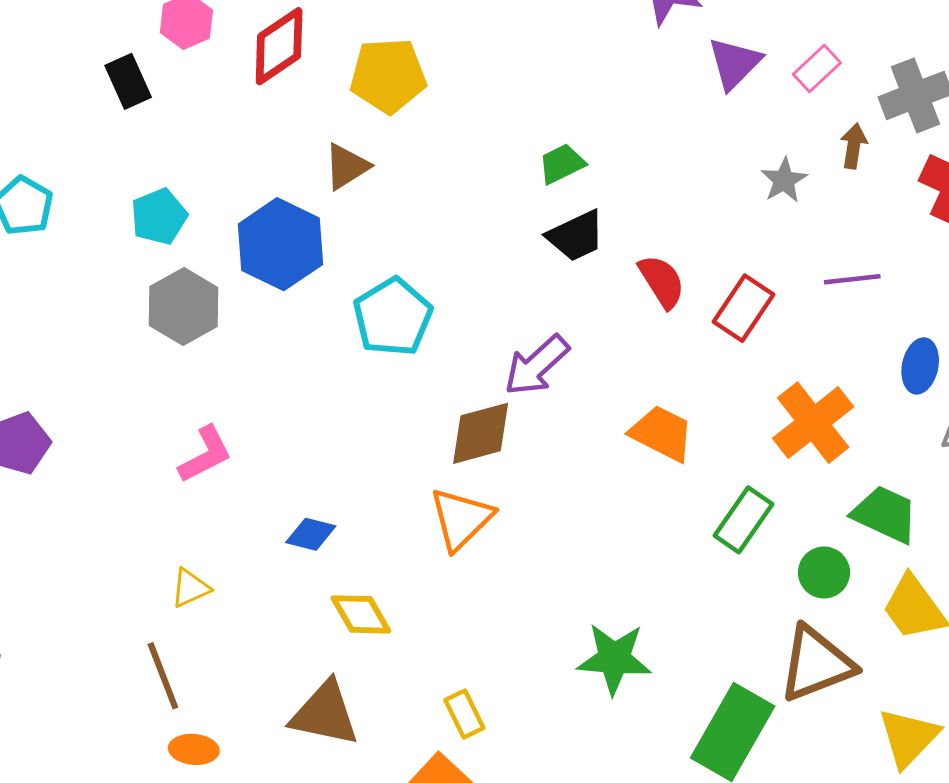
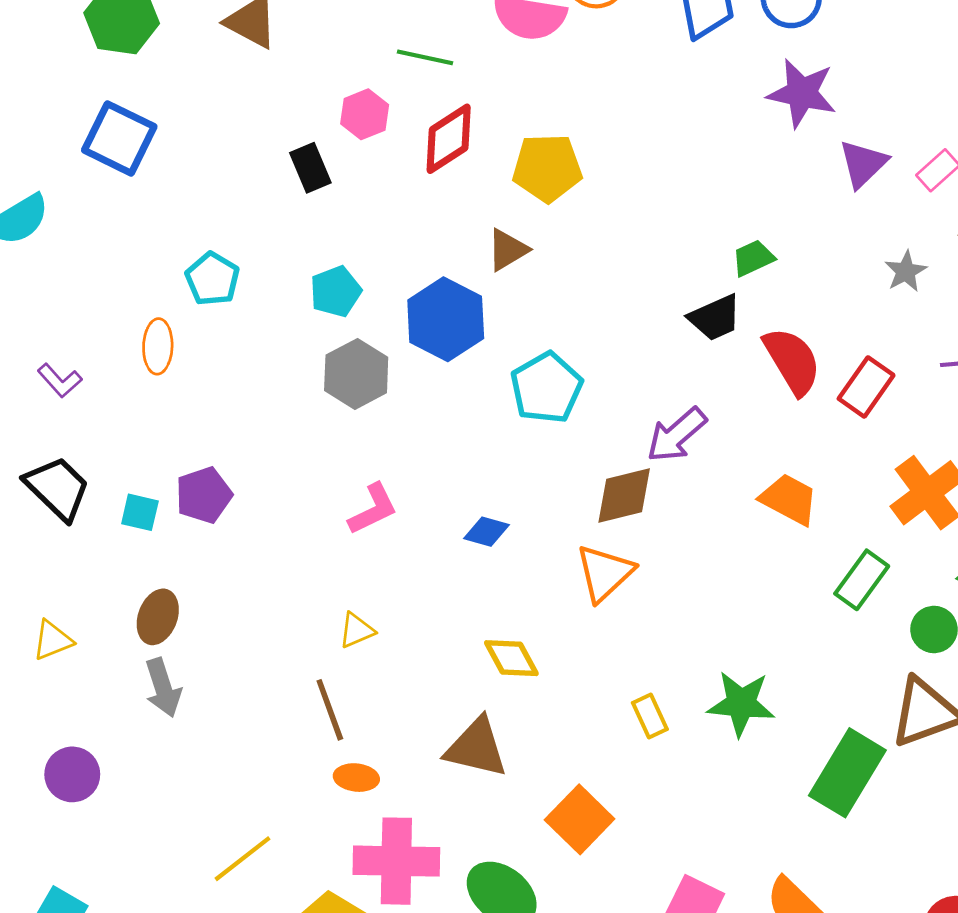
green trapezoid: (562, 164) -> (753, 258), moved
red semicircle: (662, 281) -> (792, 361), size x1.4
blue diamond: (311, 534) -> (486, 532), moved
yellow rectangle: (464, 714) -> (650, 716), moved

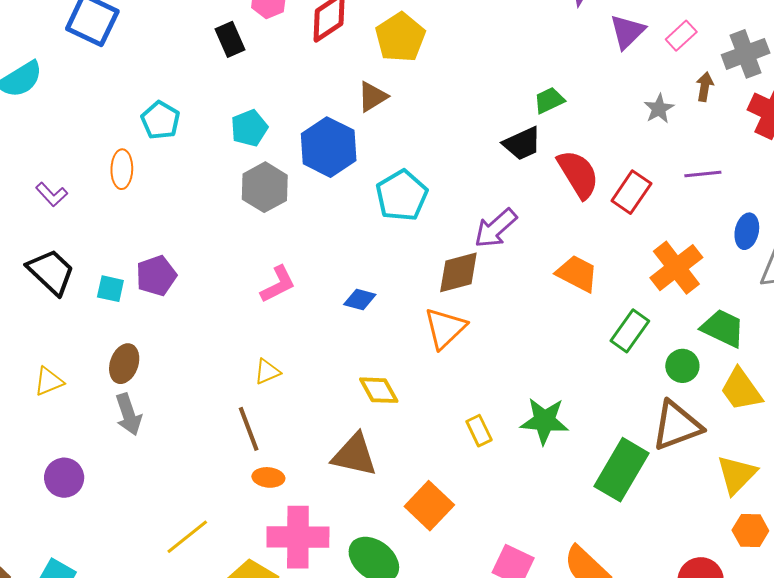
yellow pentagon: (547, 168) -> (400, 37), turned -30

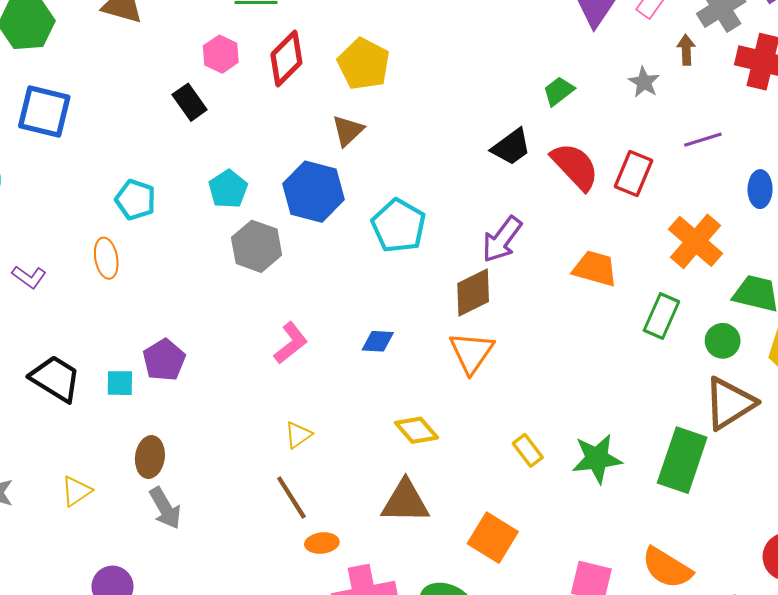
green trapezoid: (549, 100) -> (559, 91), moved
purple L-shape: (52, 194) -> (29, 277), moved
green star: (544, 421) -> (597, 459), moved

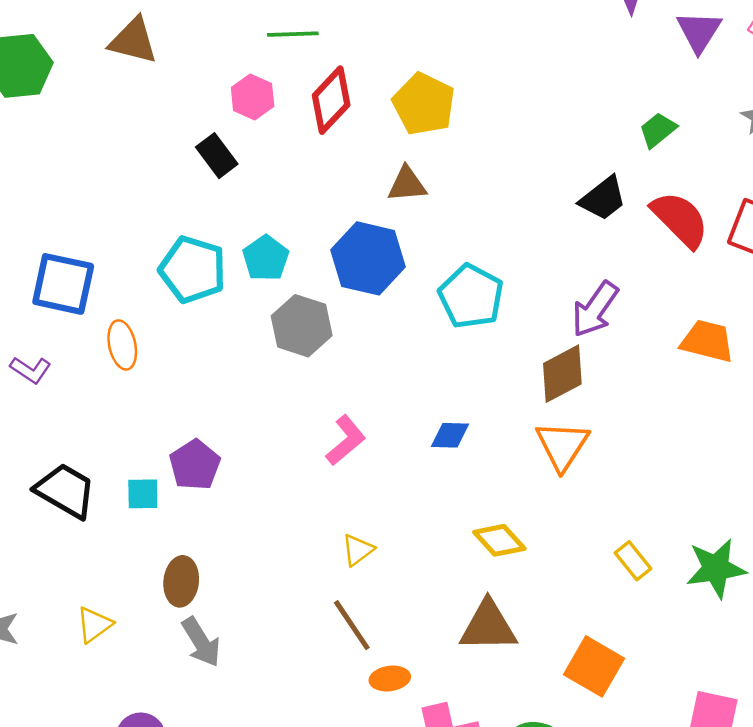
blue square: (44, 111) -> (63, 284), moved
brown triangle: (348, 131) -> (407, 184), turned 40
cyan pentagon: (136, 200) -> (193, 270), moved, size x1.4

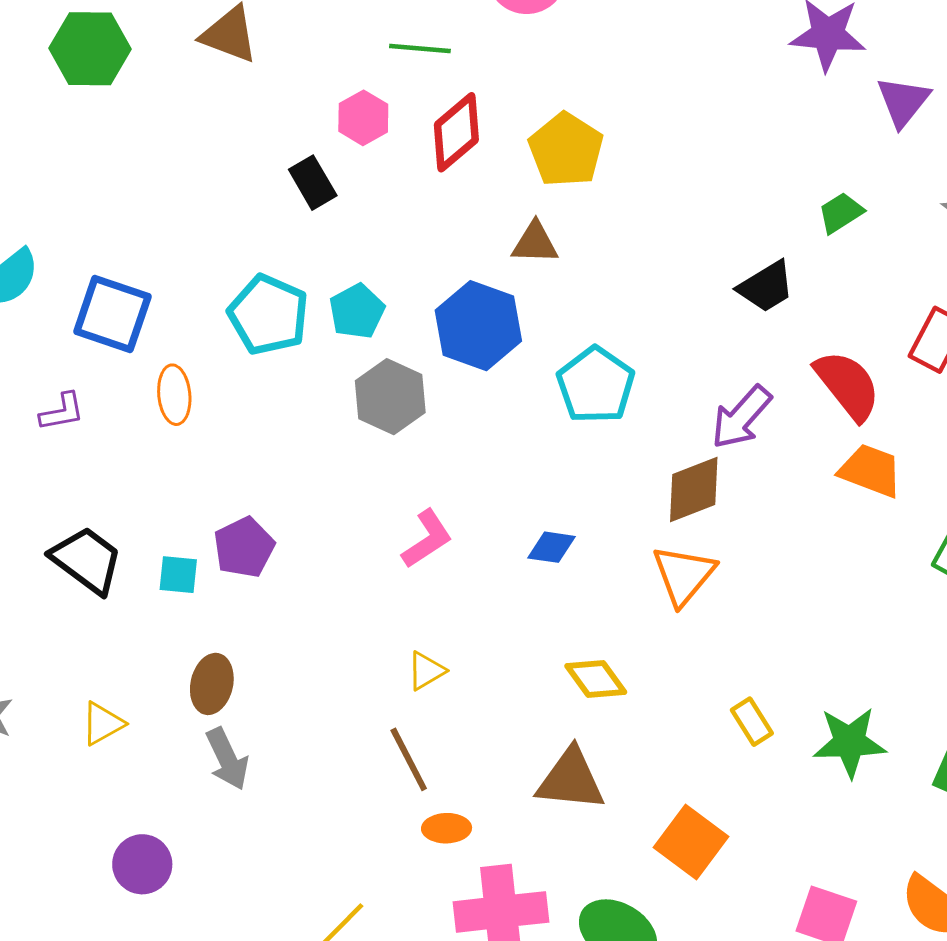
red semicircle: (680, 219) -> (848, 385), moved
purple L-shape: (31, 370) -> (62, 412), turned -51

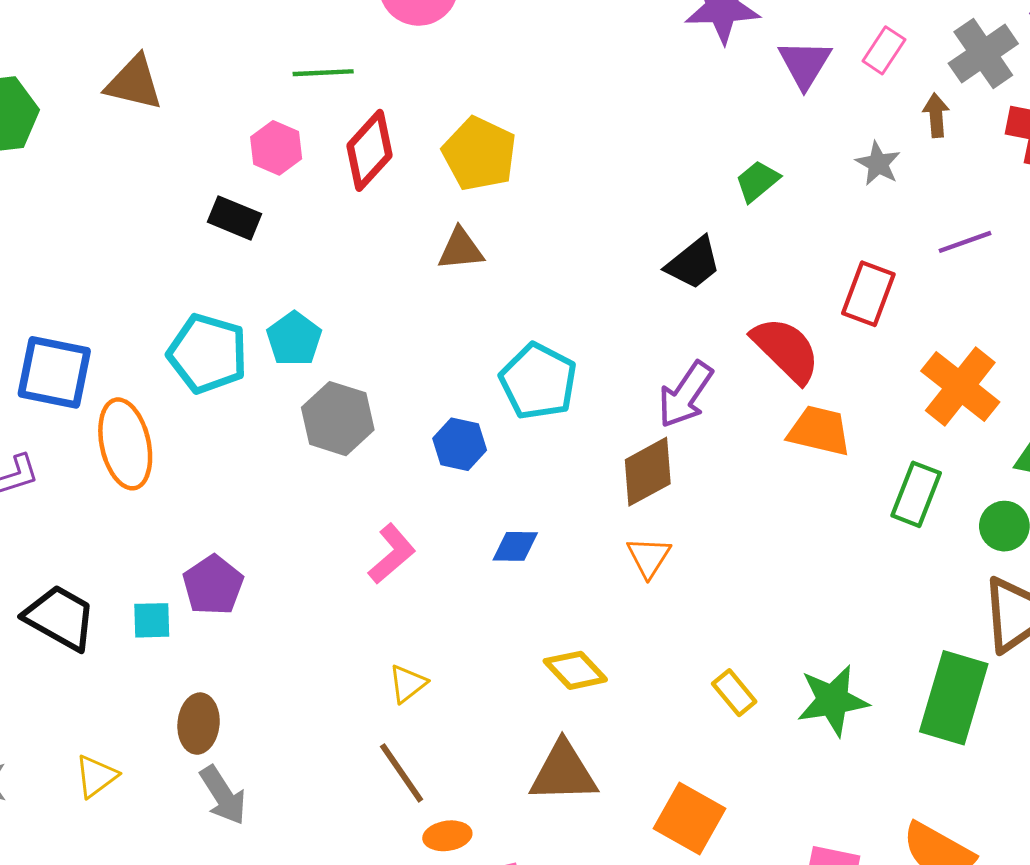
black rectangle: (313, 183) -> (235, 218), turned -30
blue hexagon: (478, 326) -> (460, 444), moved, size x0.6
orange ellipse: (174, 395) -> (125, 444), size x1.5
orange triangle: (684, 575) -> (649, 557), size x0.7

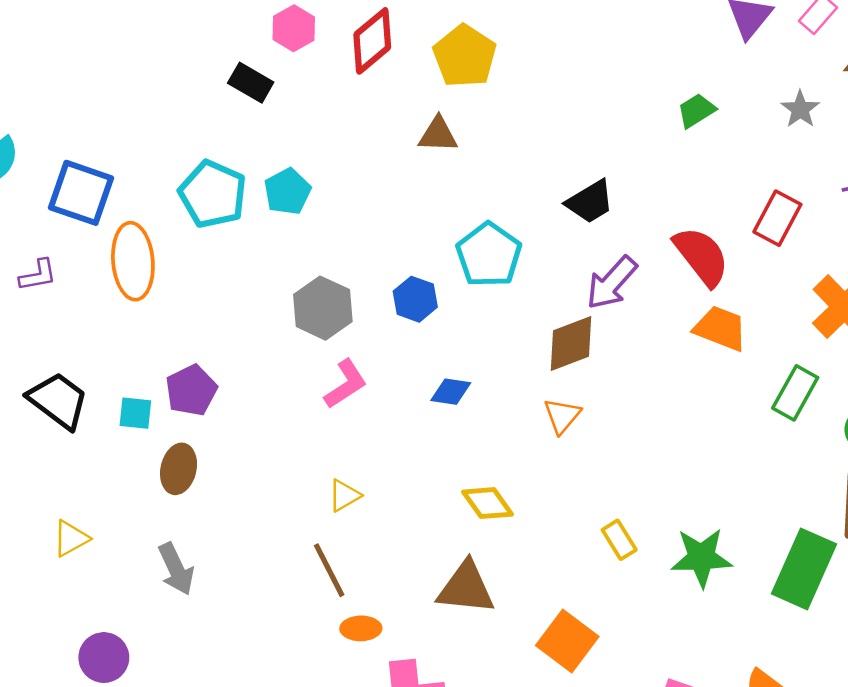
black trapezoid: (693, 263) -> (590, 202), moved
gray hexagon: (338, 419) -> (323, 308), moved
brown ellipse: (199, 724) -> (179, 469), moved

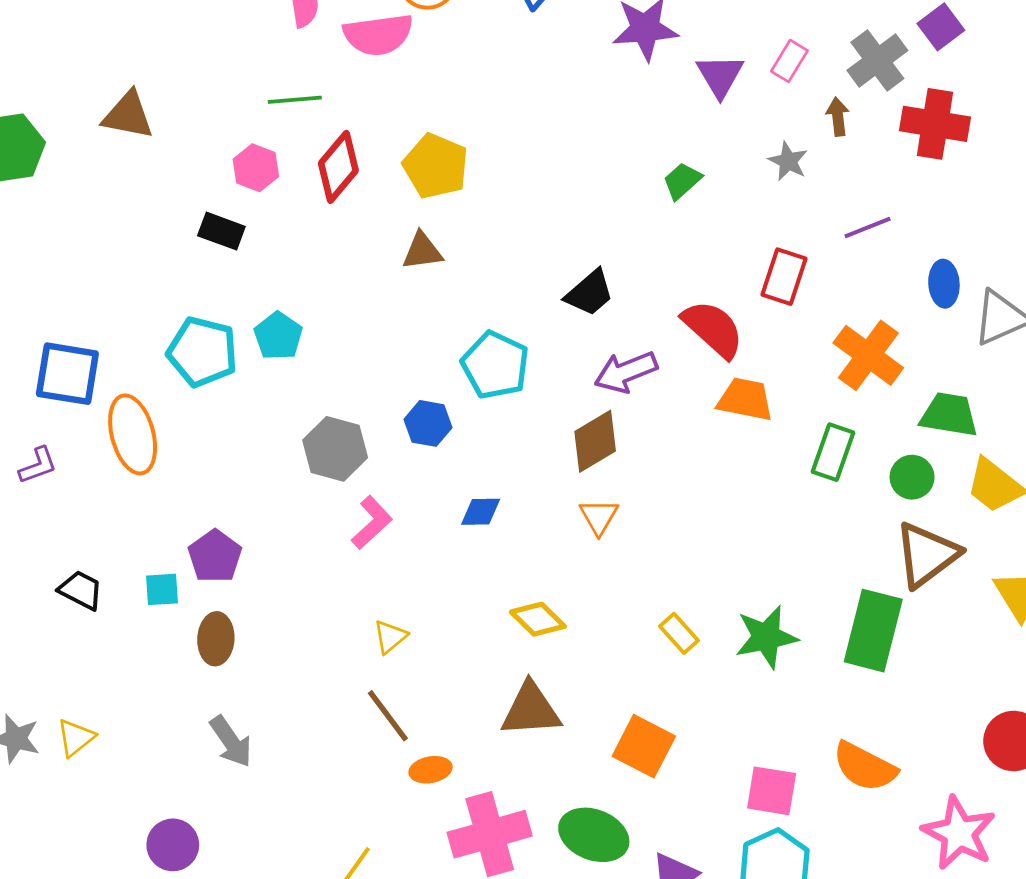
purple arrow: (612, 283) -> (626, 372), turned 36
black trapezoid: (58, 400) -> (81, 590), size x0.7
yellow triangle: (71, 539) -> (76, 738), moved

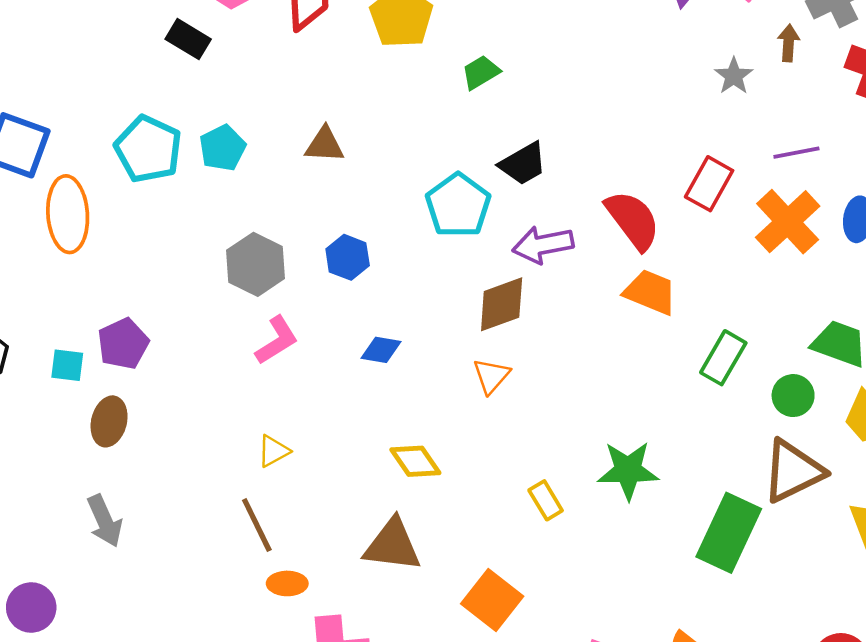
green trapezoid: (682, 181) -> (481, 72), moved
brown triangle: (422, 251) -> (325, 145), moved
orange cross: (868, 355) -> (788, 222), moved
cyan pentagon: (495, 365) -> (458, 205), moved
green star: (766, 637) -> (628, 470), moved

